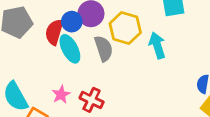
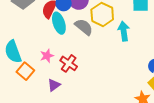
gray semicircle: (104, 48) -> (84, 27), turned -42

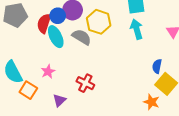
cyan arrow: (124, 31) -> (137, 29), moved
red cross: (69, 63) -> (85, 83), moved

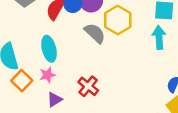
cyan ellipse: (56, 37) -> (49, 49), moved
pink star: (48, 72) -> (47, 75), moved

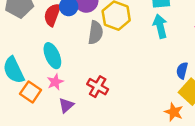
gray semicircle: (95, 33) -> (96, 33), turned 65

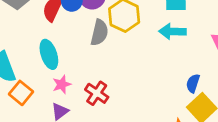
cyan arrow: (160, 26) -> (172, 31), turned -80
pink star: (55, 82) -> (62, 84), moved

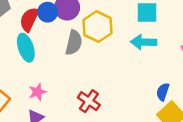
cyan ellipse: (49, 54) -> (26, 48), moved
red cross: (97, 93) -> (89, 101), moved

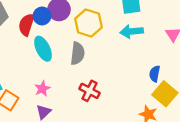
gray semicircle: (74, 43) -> (77, 53), moved
cyan ellipse: (26, 48) -> (43, 49), moved

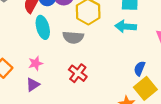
gray semicircle: (77, 53) -> (73, 37), turned 78

